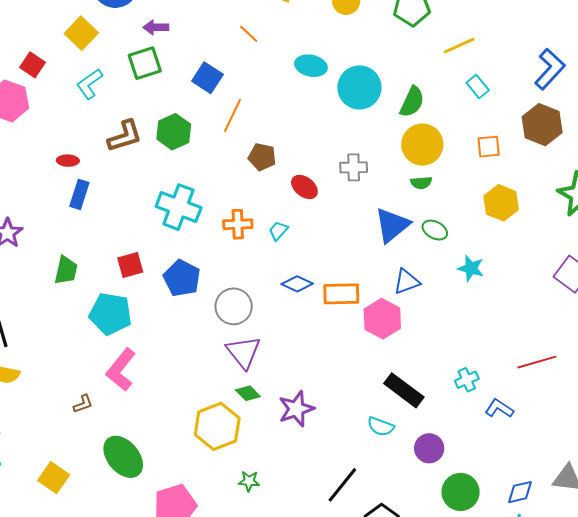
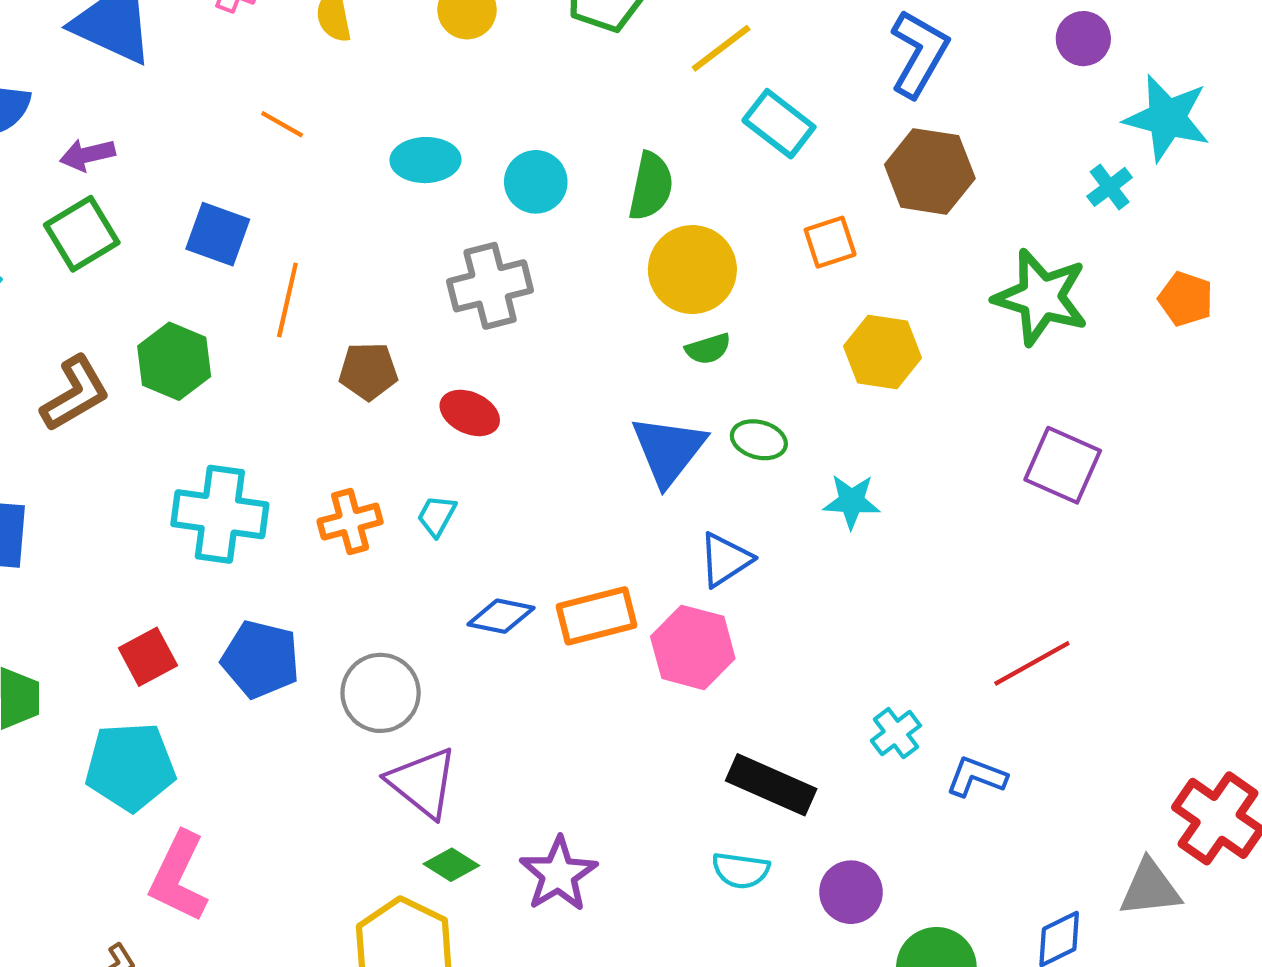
cyan circle: (359, 87) -> (536, 182), size x0.7
cyan rectangle: (478, 87) -> (779, 124), size x1.4
gray cross: (354, 167) -> (490, 286), moved, size x1.4

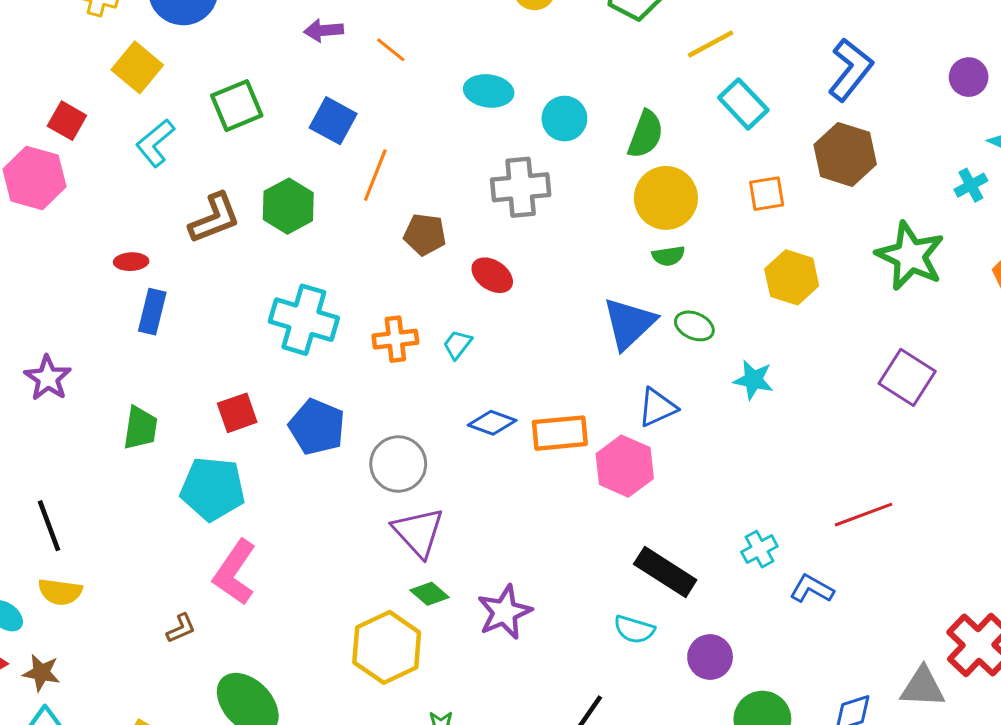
purple arrow: (87, 155) -> (324, 30), moved

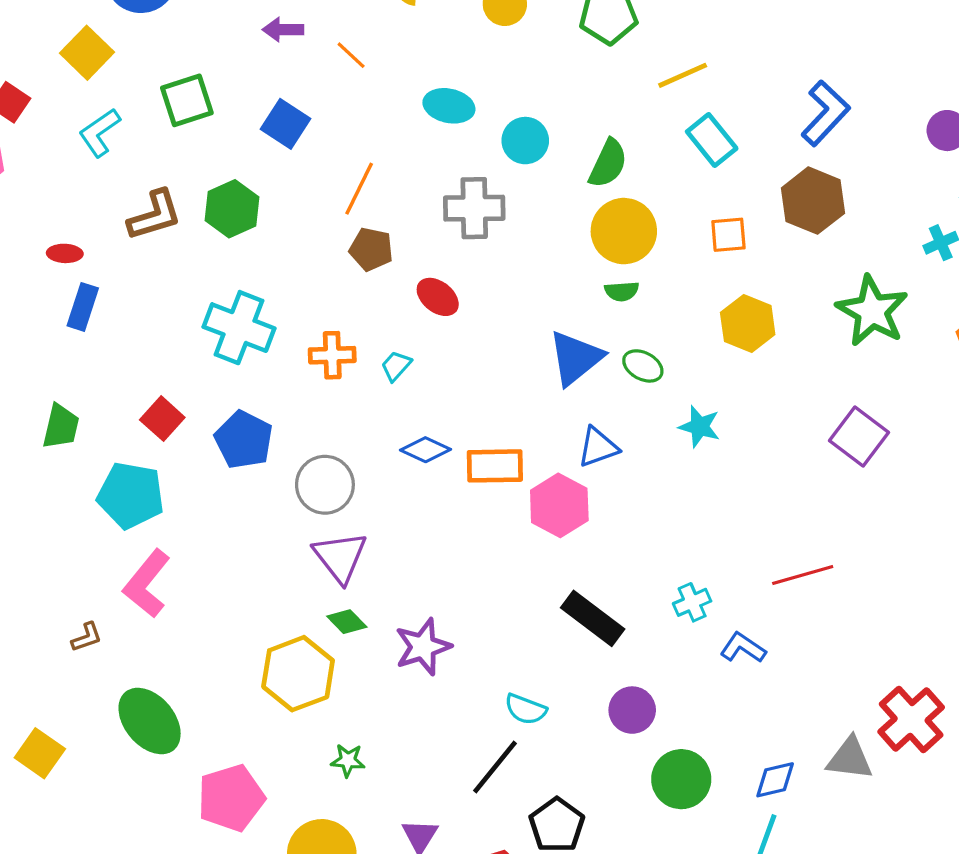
orange line: (375, 175) -> (359, 189), moved
red square: (237, 413) -> (162, 419), turned -33
cyan semicircle: (634, 629) -> (526, 709), moved

